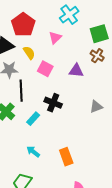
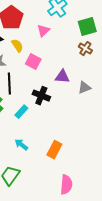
purple triangle: (76, 71) -> (62, 77), moved
gray triangle: (96, 107) -> (84, 88), moved
orange rectangle: (66, 157) -> (54, 150), turned 48

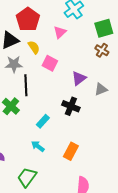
purple triangle: (62, 77) -> (79, 78), turned -42
black cross: (41, 96) -> (71, 106), moved
cyan rectangle: (21, 112) -> (43, 121), moved

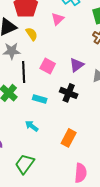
pink square: (50, 63) -> (48, 66), moved
cyan rectangle: (43, 121) -> (40, 99), moved, turned 64
cyan arrow: (38, 146) -> (32, 126), moved

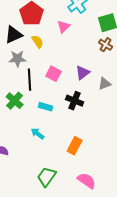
green trapezoid: (25, 164) -> (47, 177), moved
pink semicircle: (81, 173) -> (87, 181), turned -60

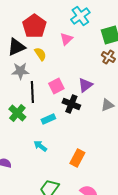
pink square: (54, 74) -> (56, 86), turned 35
gray triangle: (105, 84) -> (107, 105), moved
black cross: (75, 101) -> (71, 104), moved
cyan rectangle: (46, 107) -> (48, 119), turned -40

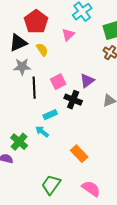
green cross: (17, 113) -> (19, 142), moved
cyan arrow: (40, 146) -> (42, 132), moved
orange rectangle: (77, 158) -> (79, 154), turned -72

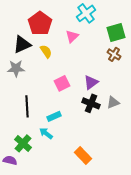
gray star: (22, 67) -> (16, 68), moved
black line: (34, 88) -> (27, 106), moved
black cross: (73, 100) -> (91, 103), moved

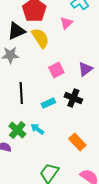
yellow semicircle: (46, 51) -> (40, 38), size x1.5
black cross: (91, 103) -> (73, 98), moved
cyan arrow: (46, 133) -> (37, 129), moved

